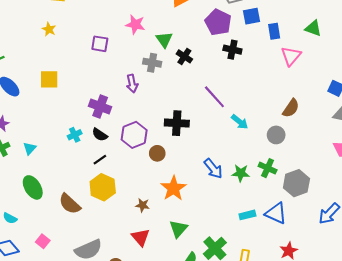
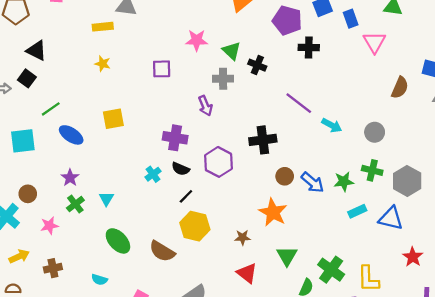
brown semicircle: (291, 108) -> (400, 88), moved
brown circle: (157, 153) -> (285, 176), moved
cyan rectangle: (247, 215) -> (357, 211), moved

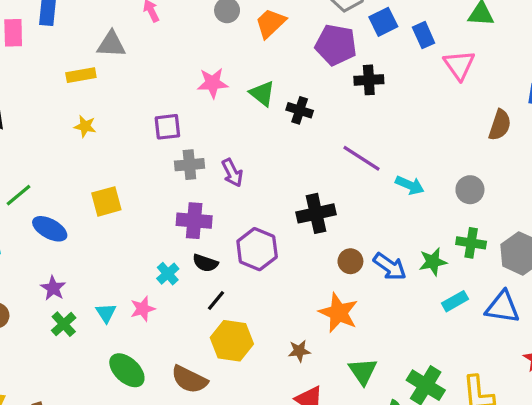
gray cross: (223, 79) -> (189, 165), moved
pink star: (49, 226) -> (143, 309), moved

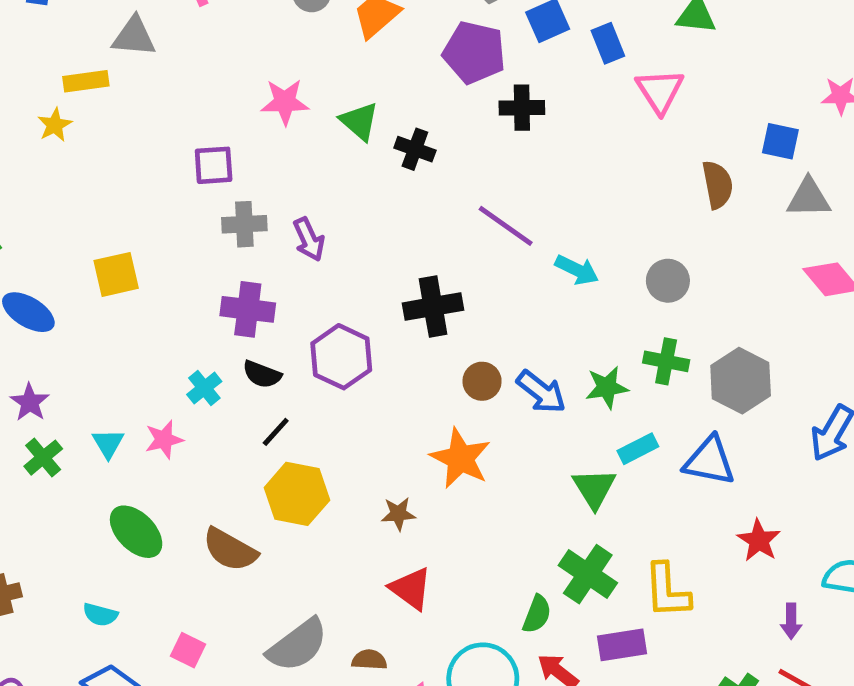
brown semicircle: (500, 125) -> (717, 185), turned -32
yellow star: (85, 126) -> (55, 125), moved, turned 30
green triangle: (363, 371) -> (594, 488), moved

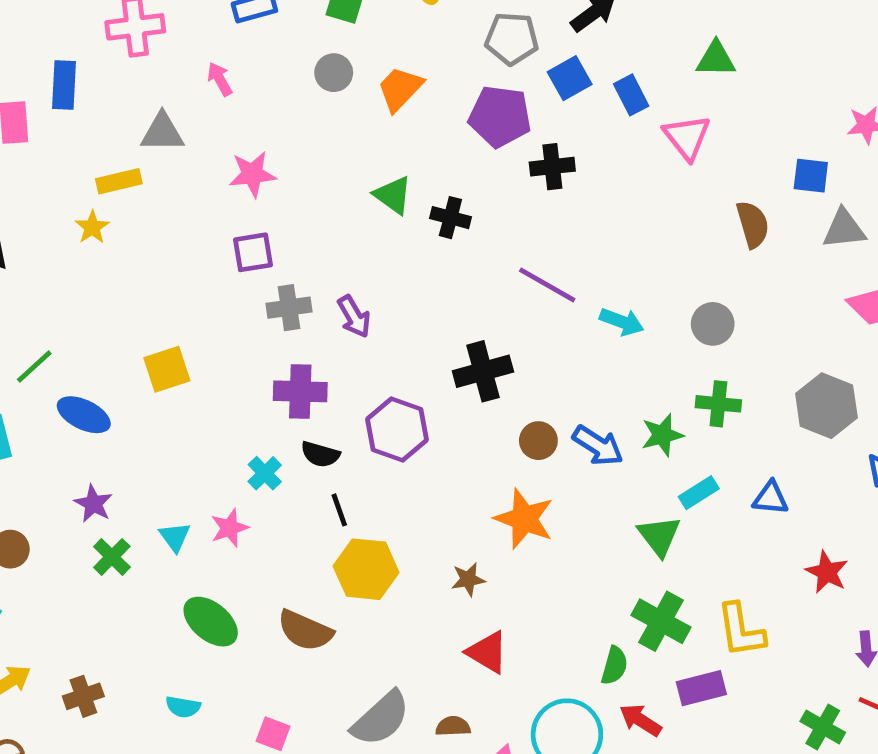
pink star: (285, 102) -> (252, 174), moved
gray hexagon: (741, 381) -> (826, 406), moved
black line: (276, 432) -> (339, 510), turned -56
blue triangle: (709, 461) -> (771, 498), size x0.7

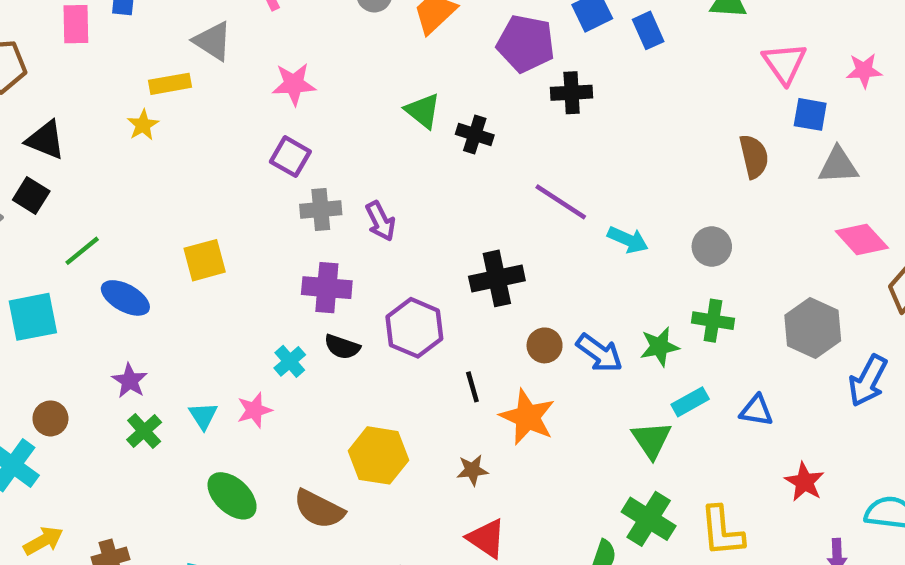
gray triangle: (162, 133) -> (213, 41), turned 30
pink triangle: (687, 137) -> (784, 63), moved
purple square: (253, 252) -> (290, 157), turned 36
black line: (339, 510) -> (472, 387), moved

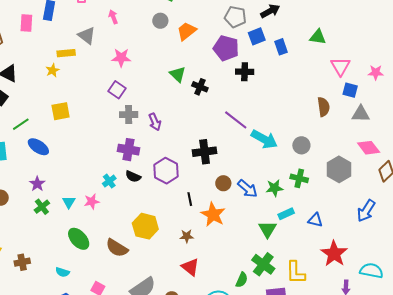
cyan arrow: (628, 240) -> (264, 139), size x1.5
yellow square: (205, 260) -> (61, 111), moved
gray hexagon: (813, 328) -> (339, 169), moved
red star: (804, 482) -> (334, 254), size x1.5

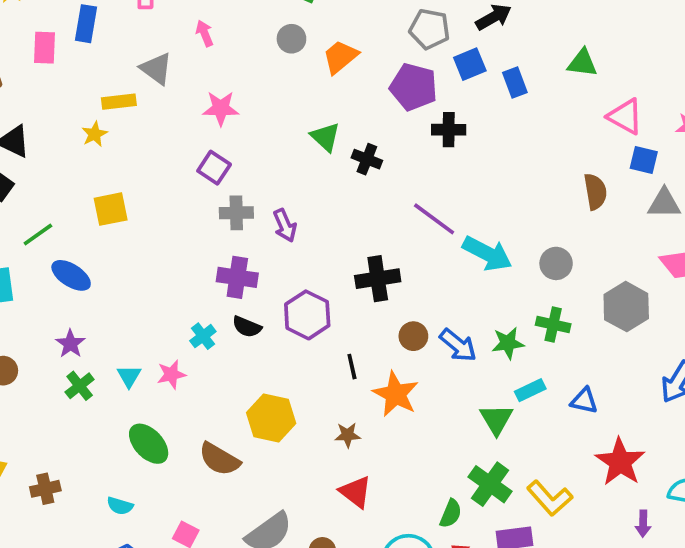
pink triangle: (341, 66) -> (625, 116), turned -30
yellow L-shape: (296, 273) -> (550, 498), turned -40

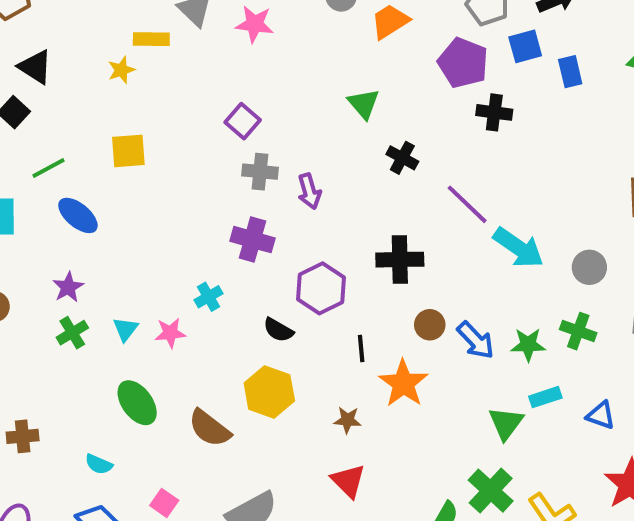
pink star: (221, 108) -> (254, 24), moved
black cross: (367, 159) -> (402, 158), moved
black semicircle: (247, 327) -> (278, 330), moved

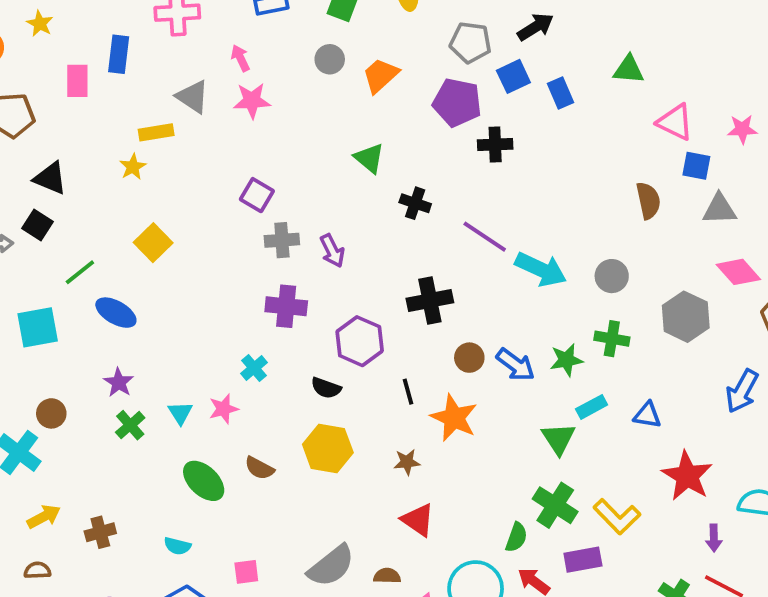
yellow square: (128, 151) -> (153, 243), turned -30
brown semicircle: (209, 428) -> (259, 468), moved, size x0.7
pink square: (164, 503) -> (246, 572), turned -32

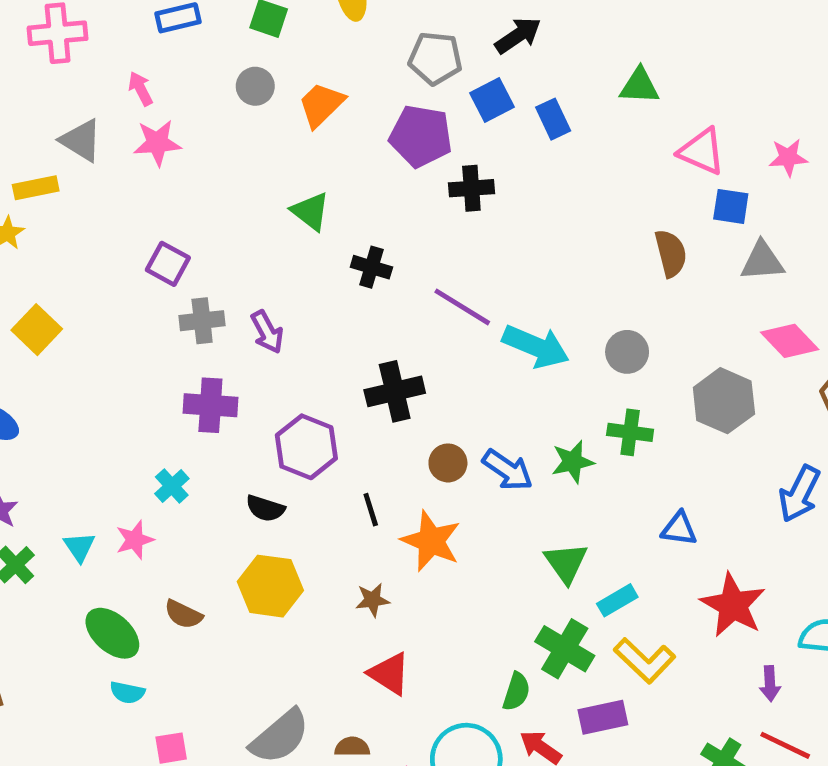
cyan rectangle: (592, 407) -> (617, 600), moved
cyan semicircle: (177, 546) -> (127, 692), moved

